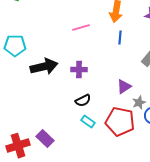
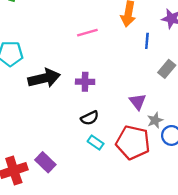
blue line: (120, 38) -> (147, 41), moved
purple triangle: (124, 87) -> (138, 102), turned -35

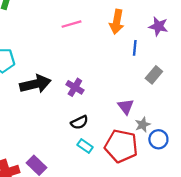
pink line: (87, 33) -> (72, 24), moved
purple cross: (85, 82) -> (75, 87), turned 30

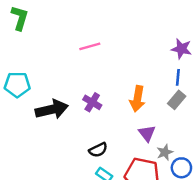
orange arrow: (117, 22) -> (137, 99), moved
blue line: (135, 48) -> (178, 77), moved
purple cross: (75, 87) -> (92, 102), moved

